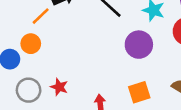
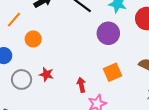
orange line: (41, 16) -> (14, 20), moved
orange circle: (31, 44) -> (33, 39), moved

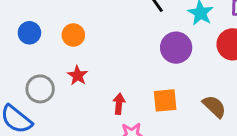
orange circle: (33, 39) -> (73, 35), moved
gray circle: (22, 79) -> (40, 89), moved

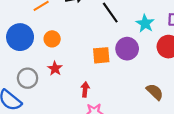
blue circle: (29, 33) -> (20, 37), size x1.6
orange square: (165, 100) -> (101, 55), moved

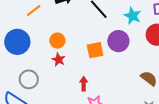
orange circle: (52, 39) -> (57, 41), moved
red star: (55, 68) -> (59, 60), moved

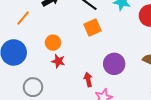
purple circle: (118, 41) -> (114, 64), moved
orange square: (95, 50) -> (92, 28), moved

